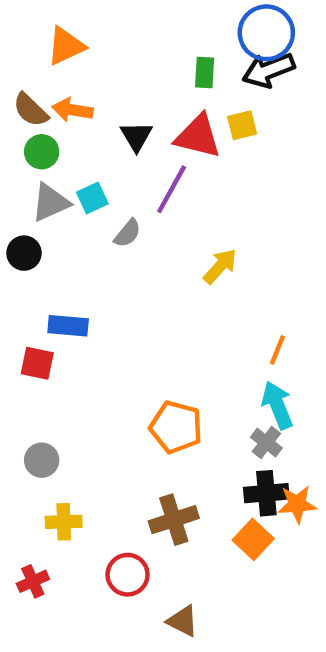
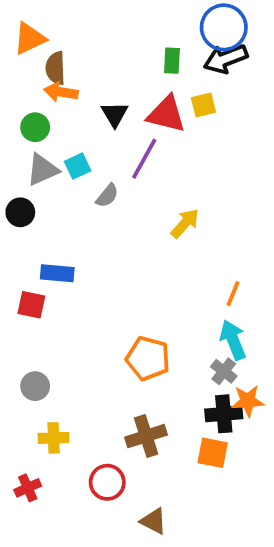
orange triangle: (66, 46) -> (30, 38), moved
brown semicircle: (31, 110) -> (55, 68), moved, turned 44
orange star: (297, 504) -> (248, 401), moved
orange square: (253, 539) -> (213, 453), turned -32

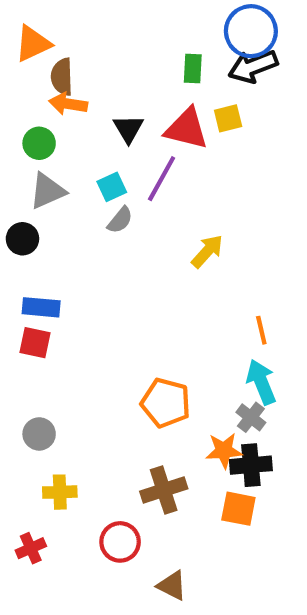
cyan square: (78, 166) -> (112, 187), moved
blue rectangle: (57, 273) -> (41, 307), moved
orange line: (233, 294) -> (261, 330), turned -35
orange star: (248, 401) -> (224, 451), moved

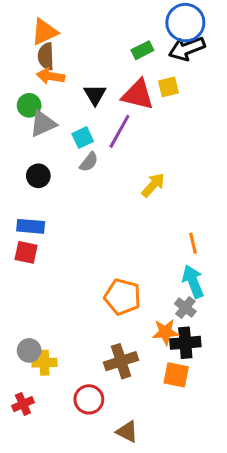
orange triangle: (33, 44) -> (44, 32), moved
green rectangle: (193, 69) -> (142, 50), turned 60
gray triangle: (47, 191) -> (43, 124), moved
black circle: (22, 239) -> (38, 176), moved
gray circle: (39, 434) -> (29, 350), moved

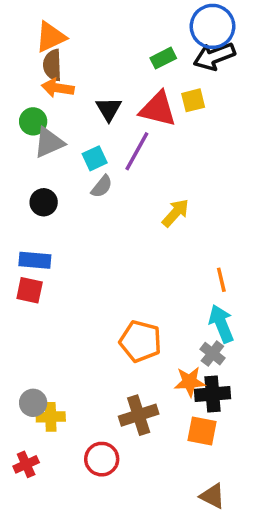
brown triangle: (127, 432) -> (212, 496), moved

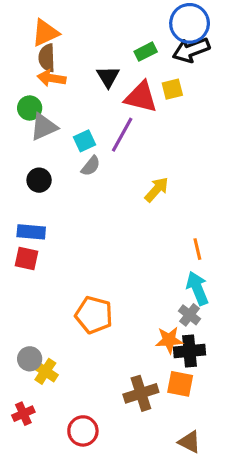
black triangle: (109, 109) -> (108, 77), moved
orange pentagon: (140, 341) -> (94, 315), moved
brown cross: (139, 415) -> (141, 393), moved
yellow cross: (51, 417) -> (45, 371), turned 35
red circle: (102, 459) -> (83, 431), moved

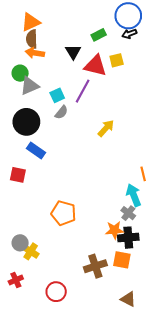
black arrow: (191, 50) -> (129, 34), size x0.6
black circle: (39, 180) -> (26, 122), size x1.6
blue rectangle: (31, 232) -> (36, 151), moved, turned 30
orange line: (197, 249) -> (143, 174), moved

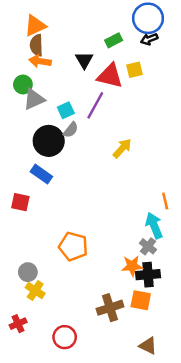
black circle: (26, 122) -> (49, 141), moved
gray circle: (20, 243) -> (28, 272), moved

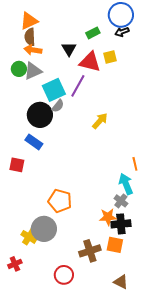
gray triangle: (34, 99) -> (33, 71), moved
cyan square: (66, 110) -> (54, 90), size x1.6
gray circle: (28, 272) -> (44, 229), moved, size x1.6
red circle: (65, 337) -> (64, 275), moved

